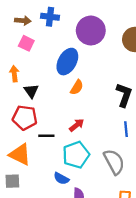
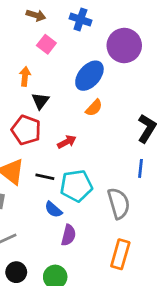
brown arrow: (23, 21) -> (36, 15), moved
red arrow: (77, 125) -> (67, 142), moved
black line: (46, 136) -> (45, 177), moved

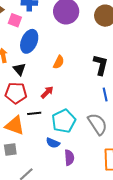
pink square: (46, 44) -> (15, 20), moved
blue ellipse: (89, 76) -> (29, 41), moved
black line: (45, 177) -> (34, 113), moved

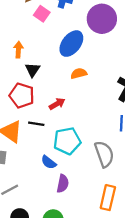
blue ellipse: (29, 41) -> (71, 44), moved
orange semicircle: (59, 62) -> (79, 73), turned -144

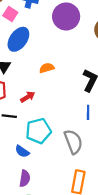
blue ellipse: (71, 44) -> (18, 39), moved
purple semicircle: (63, 184) -> (25, 178), moved

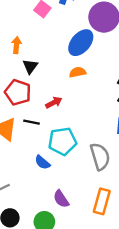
blue ellipse: (18, 39) -> (81, 43), moved
purple semicircle: (25, 178) -> (61, 199), moved, turned 133

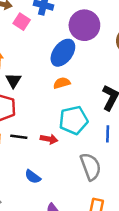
red arrow: (54, 103) -> (49, 139), moved, turned 42
cyan pentagon: (62, 141) -> (73, 120), moved

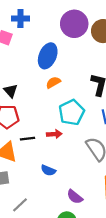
purple circle: (84, 25) -> (74, 24), moved

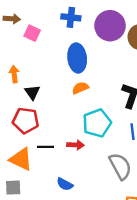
blue cross: (20, 19) -> (71, 17), moved
blue ellipse: (48, 56) -> (77, 58), turned -35

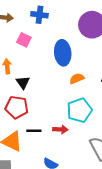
blue cross: (71, 17) -> (39, 15), moved
pink square: (32, 33) -> (24, 40), moved
orange semicircle: (80, 88) -> (77, 79), moved

